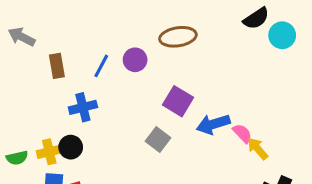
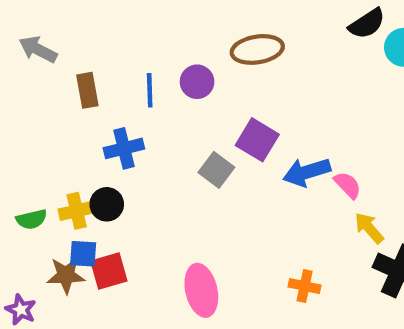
blue line: (101, 66) -> (150, 90), turned -30
gray square: (158, 139) -> (216, 170), moved
yellow arrow: (258, 149) -> (369, 228), moved

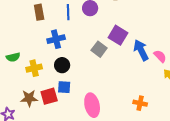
blue arrow: (307, 172) -> (141, 50), turned 80
black circle: (107, 204) -> (62, 65), moved
green semicircle: (31, 219) -> (13, 57), moved
blue square: (83, 254) -> (64, 87), moved

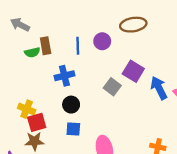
green semicircle: (13, 57) -> (32, 52), moved
yellow cross: (34, 68) -> (27, 109), moved, turned 35
red square: (49, 96) -> (37, 122), moved

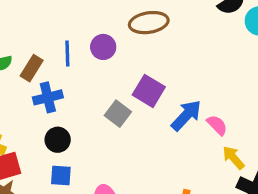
brown rectangle: (46, 46) -> (32, 68), moved, turned 42
blue arrow: (159, 88) -> (186, 115), turned 70

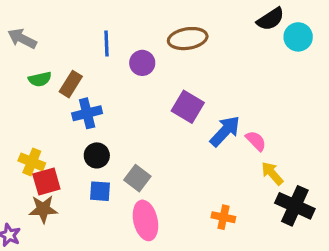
blue line: (67, 53) -> (107, 43), moved
gray square: (118, 114) -> (137, 178), moved

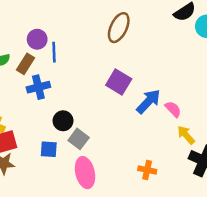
brown ellipse: (188, 39) -> (119, 28), turned -56
blue line: (107, 43) -> (54, 52), moved
purple circle: (142, 63) -> (37, 39), moved
black circle: (97, 155) -> (63, 121), moved

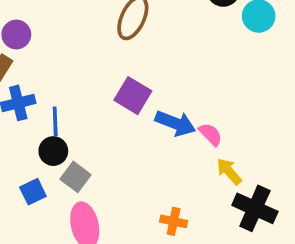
blue line: (54, 52) -> (55, 121), moved
blue arrow: (148, 101) -> (175, 123), turned 68
blue square: (49, 149) -> (33, 192), turned -30

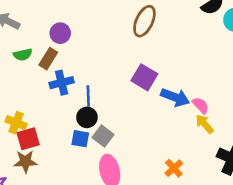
yellow arrow: (229, 171) -> (205, 124), moved
blue square: (33, 192) -> (80, 139), moved, turned 36
orange cross: (174, 221) -> (174, 168), turned 36

